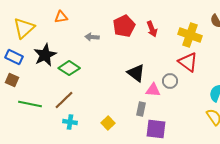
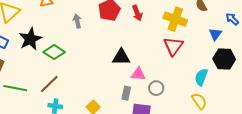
gray arrow: (92, 37) -> (77, 21), turned 72
red triangle: (188, 62) -> (173, 46), turned 30
black triangle: (136, 73) -> (121, 57), turned -36
gray circle: (170, 81) -> (156, 88), moved

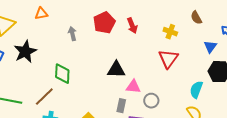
yellow cross: (175, 19) -> (170, 32), size x0.6
green diamond: (54, 52) -> (62, 74), moved, turned 60

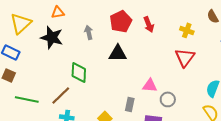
black star: (25, 52) -> (52, 37), moved, turned -30
black triangle: (116, 70) -> (118, 53), moved
gray rectangle: (121, 106) -> (130, 104), moved

